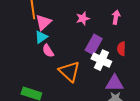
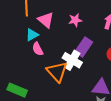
pink triangle: (43, 22) -> (46, 20), moved, turned -42
white cross: (101, 60) -> (72, 60), moved

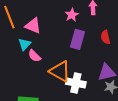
pink star: (75, 20) -> (72, 15), moved
white cross: (72, 60) -> (76, 83), moved

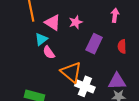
pink star: (72, 15) -> (76, 22), moved

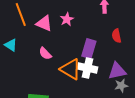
cyan triangle: (41, 39) -> (11, 45), moved, turned -40
purple rectangle: (94, 44) -> (89, 49), moved
white cross: (85, 86) -> (88, 68), moved

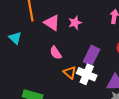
pink semicircle: (45, 54) -> (56, 53), moved
orange triangle: (71, 69) -> (70, 72), size x0.6

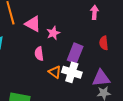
pink star: (75, 23) -> (53, 33), moved
pink semicircle: (56, 53) -> (39, 54), turned 32

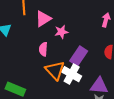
pink triangle: (33, 24) -> (43, 19), turned 48
orange triangle: (55, 72) -> (55, 70), size x1.5

